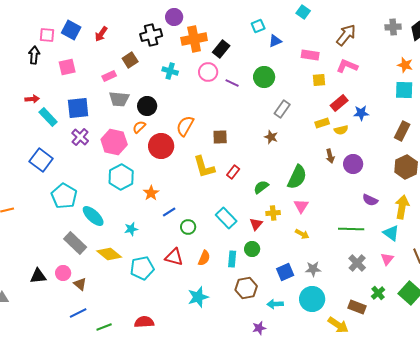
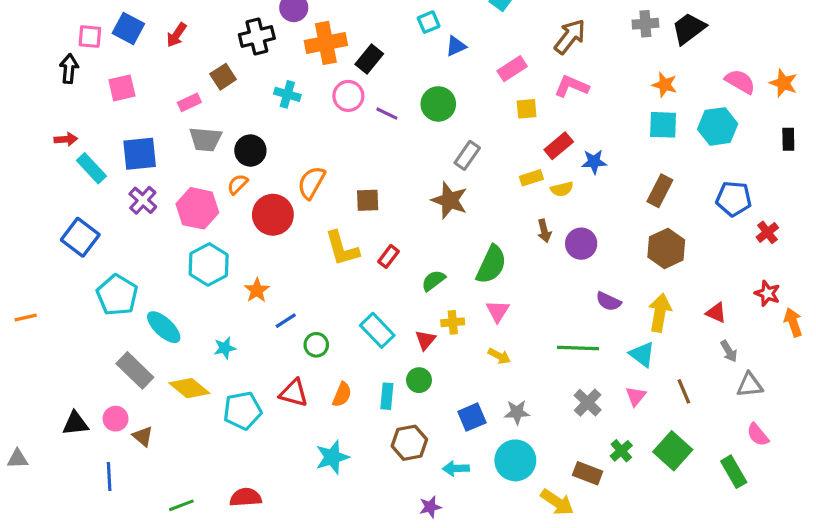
pink rectangle: (310, 55) -> (512, 69), turned -42
brown star: (271, 137) -> (450, 200), size x1.6
blue line: (78, 313) -> (109, 476), moved, turned -66

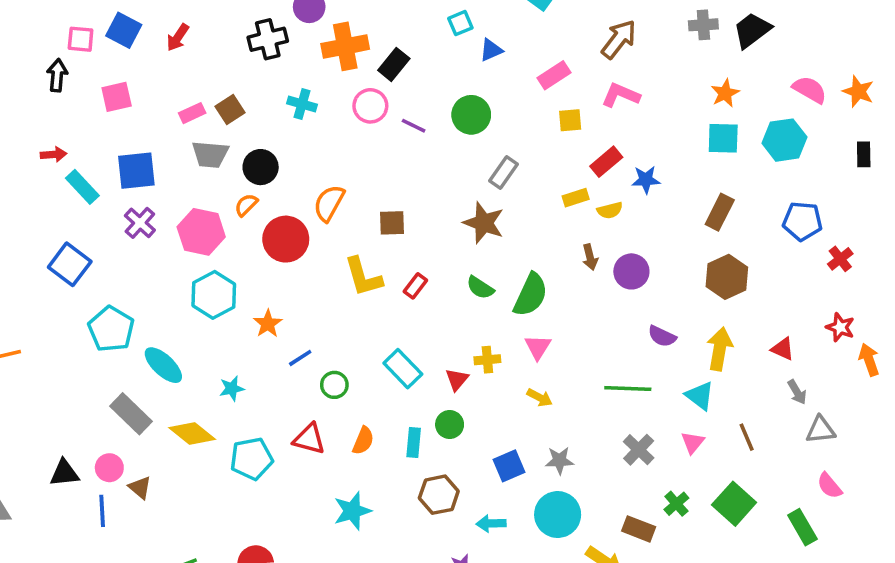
brown square: (223, 77) -> (230, 109), moved
orange star: (665, 85) -> (725, 93), turned 30
green semicircle: (433, 281) -> (480, 288), moved, turned -110
blue line: (109, 476) -> (102, 511), moved

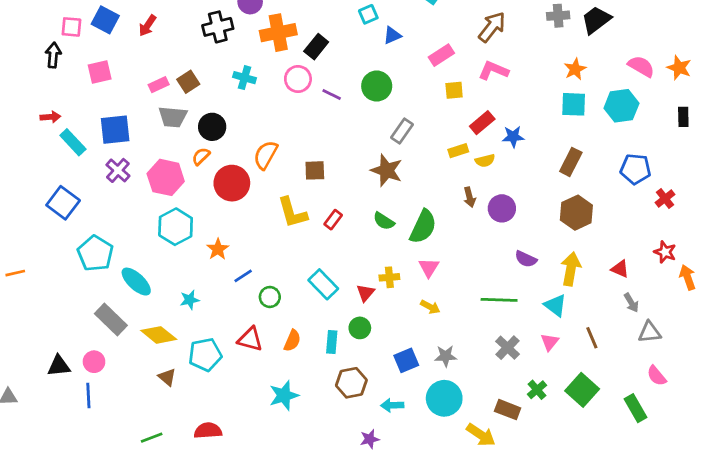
brown triangle: (140, 488) -> (167, 377), moved

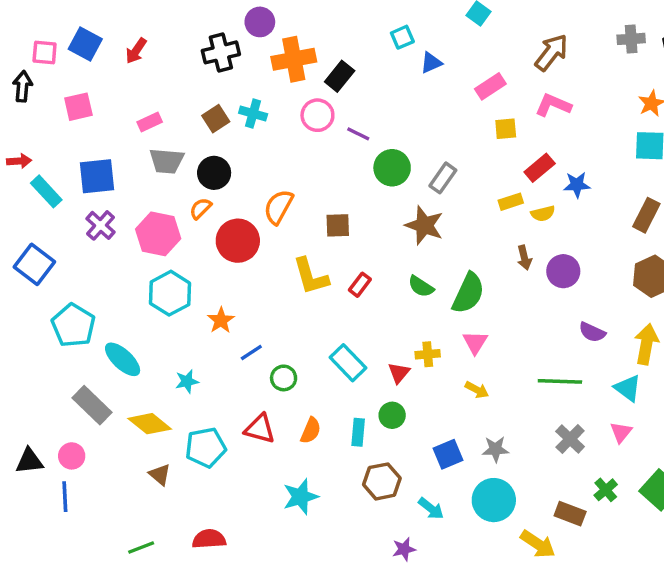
brown square: (188, 82) -> (216, 119), moved
green circle: (377, 86) -> (392, 168), moved
cyan arrow: (392, 405) -> (431, 509), turned -140

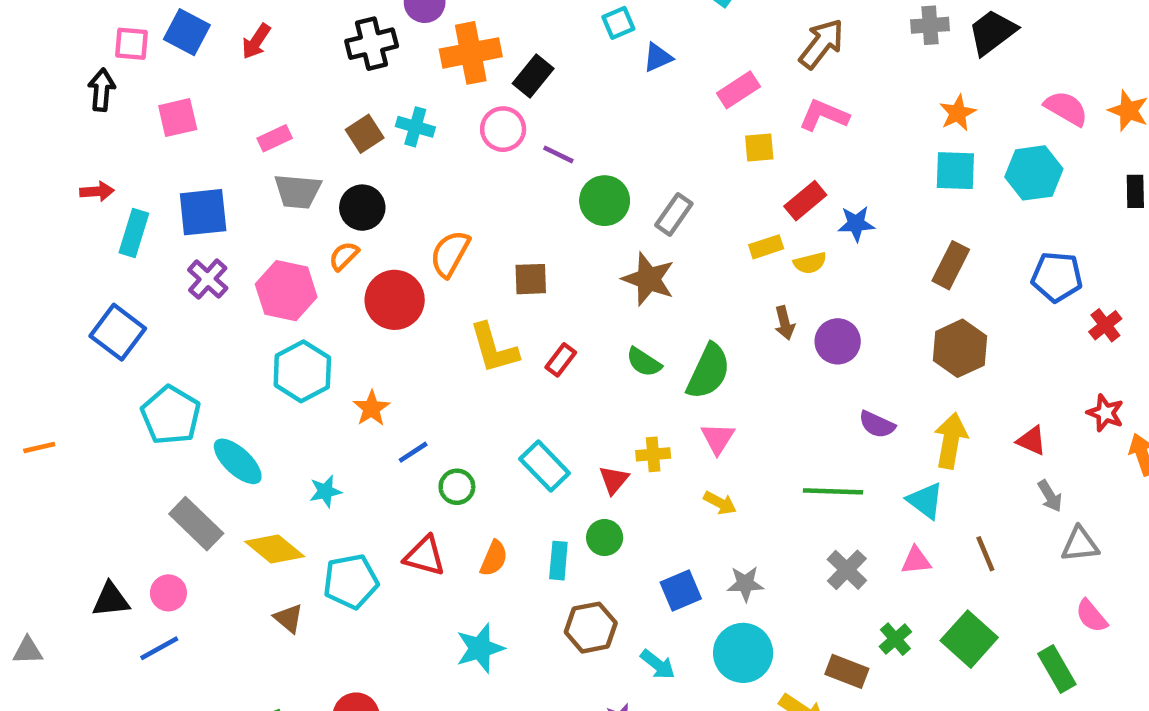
cyan rectangle: (46, 191) -> (134, 233), turned 60
pink triangle: (621, 432) -> (916, 561), turned 45
blue line: (65, 497) -> (159, 648), turned 64

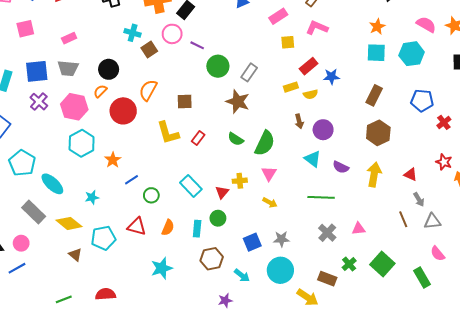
brown square: (365, 134) -> (149, 50), moved
gray trapezoid: (298, 191) -> (68, 68), moved
cyan triangle: (925, 501) -> (313, 159), moved
brown line: (985, 554) -> (403, 219), moved

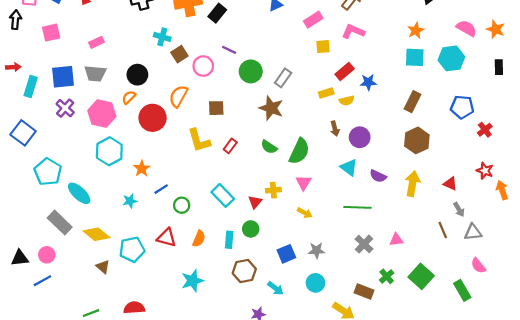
pink circle: (172, 34) -> (203, 66), moved
cyan star: (92, 197) -> (130, 201), moved
cyan circle: (280, 270) -> (315, 283), size x0.7

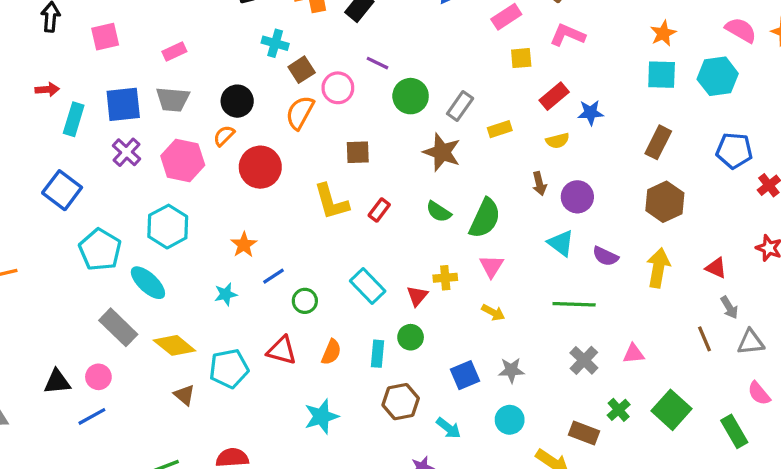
yellow rectangle: (326, 93) -> (500, 129), moved
orange semicircle: (178, 96) -> (300, 113), moved
cyan hexagon: (109, 151) -> (168, 227), moved

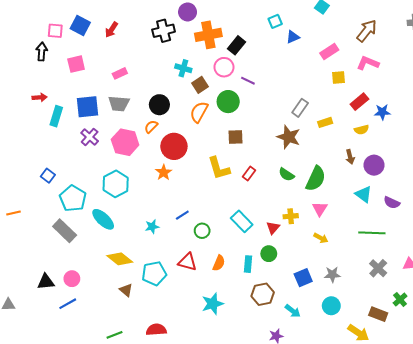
pink circle: (338, 88) -> (224, 67), moved
green circle: (411, 96) -> (228, 102), moved
blue square: (62, 190) -> (48, 176), moved, size x0.6
orange star: (244, 245) -> (164, 172), moved
gray rectangle: (118, 327) -> (65, 231), moved

